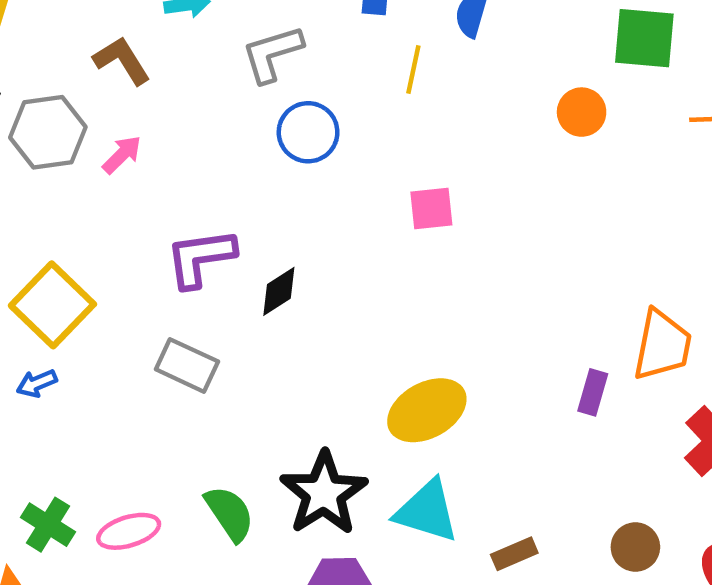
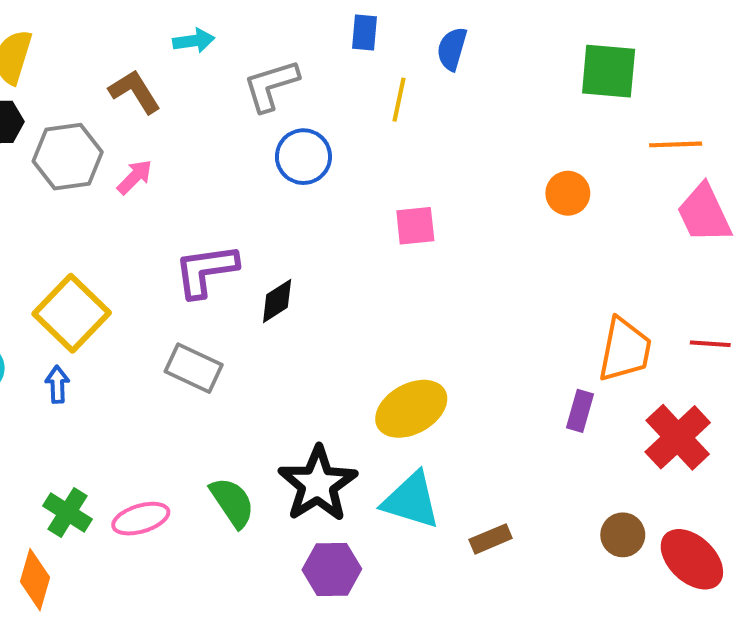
orange circle: (582, 112) -> (568, 193), moved
blue arrow: (37, 383) -> (57, 384), turned 111
purple rectangle: (593, 392) -> (580, 411), moved
brown circle: (635, 547) -> (623, 535), moved

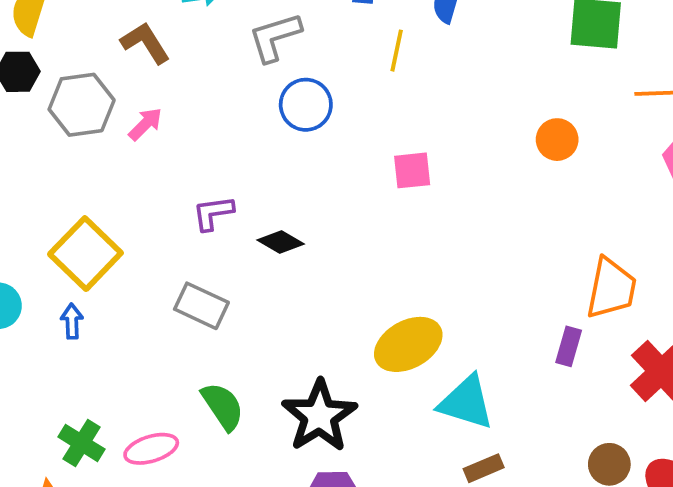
purple L-shape: (206, 270) -> (213, 213), size x0.7
black diamond: (277, 301) -> (281, 242), turned 63
cyan triangle: (411, 500) -> (466, 402), moved
green semicircle: (232, 502) -> (223, 406), moved

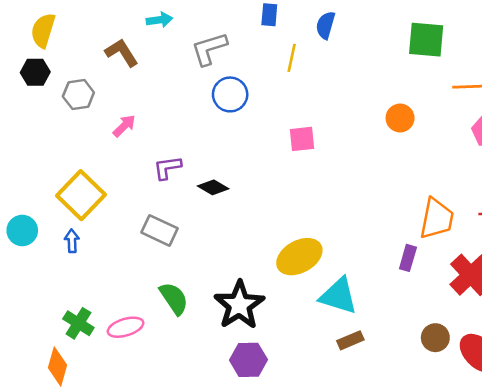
gray hexagon: (82, 105) -> (78, 94), size x0.7
pink arrow: (145, 124) -> (124, 126), moved

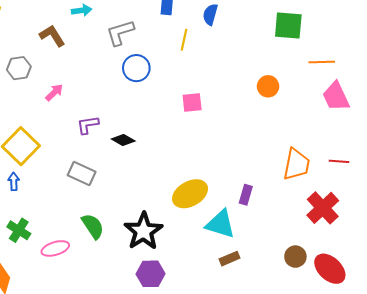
purple rectangle: (408, 258) -> (246, 195), moved
green cross: (78, 323) -> (19, 230), moved

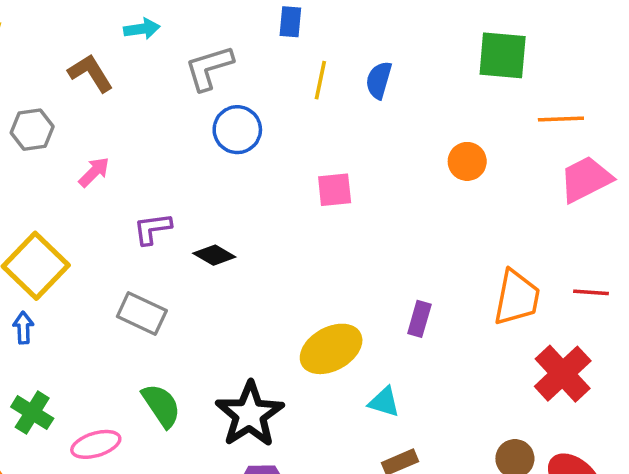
blue semicircle: (210, 14) -> (379, 80), moved
pink trapezoid: (336, 96) -> (586, 179), turned 88
purple rectangle: (246, 195) -> (419, 319), moved
cyan triangle: (220, 224) -> (384, 402), size x0.6

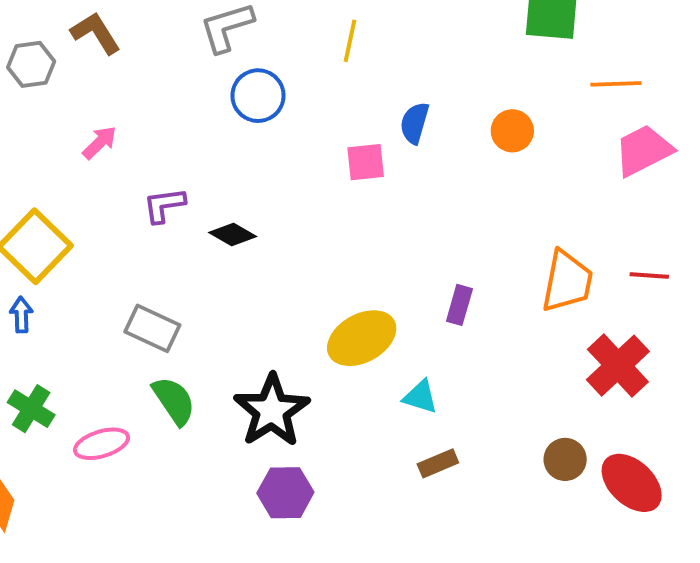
blue semicircle: (379, 80) -> (414, 123), moved
gray hexagon: (32, 130) -> (31, 64), moved
gray rectangle: (142, 314) -> (152, 328), moved

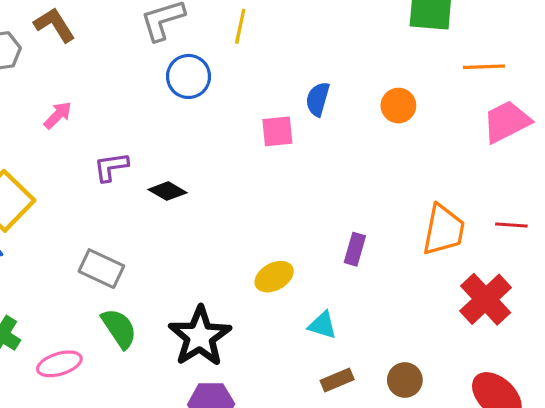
yellow line: (350, 41) -> (240, 26), moved
yellow ellipse: (362, 338) -> (274, 277), size x0.7
brown circle: (565, 459) -> (405, 380), moved

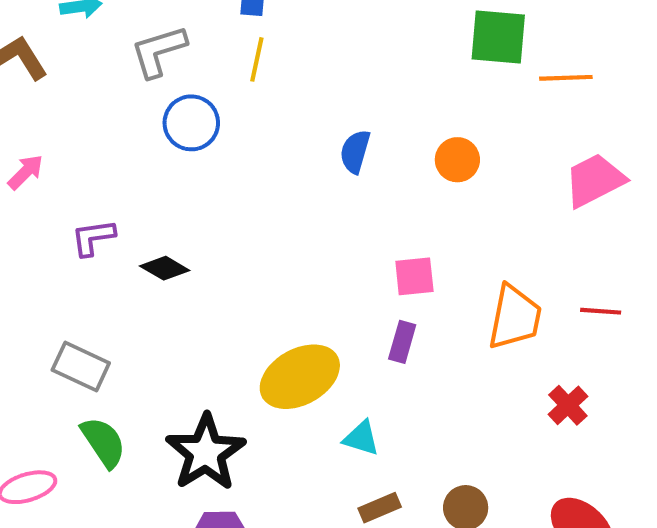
orange line: (484, 67) -> (566, 78), moved
pink square: (277, 131) -> (414, 276), moved
yellow ellipse: (274, 277) -> (300, 377), size x1.6
red cross: (486, 299) -> (568, 405), size x0.6

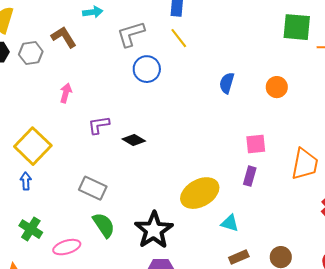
yellow line: (257, 59) -> (179, 38), turned -50
pink arrow: (26, 172) -> (66, 93), turned -30

